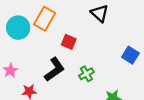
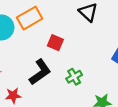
orange rectangle: (45, 19) -> (30, 18), turned 30

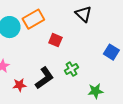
black L-shape: (40, 72) -> (44, 78), moved

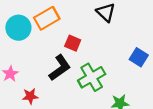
green cross: (71, 69) -> (92, 77), size x1.6
black L-shape: (44, 78) -> (60, 68), moved

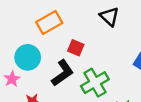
cyan circle: (18, 28) -> (28, 57), moved

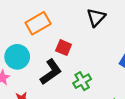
black triangle: (109, 16) -> (96, 17), turned 30
green cross: (95, 83) -> (82, 81), size x0.7

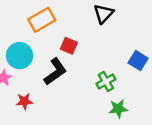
green cross: (82, 81) -> (106, 81), moved

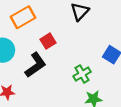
red square: (69, 46) -> (48, 41), turned 35

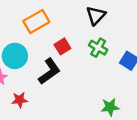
green cross: (82, 74) -> (98, 48), moved, turned -30

